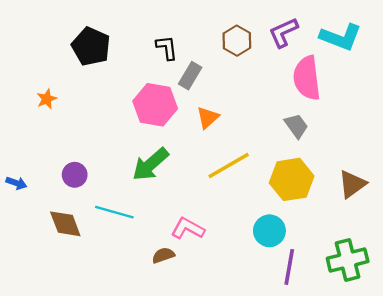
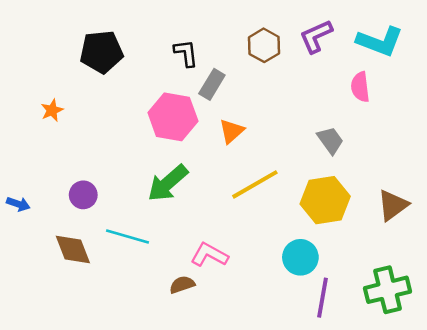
black pentagon: (91, 46) -> (101, 52), turned -30
pink semicircle: (307, 78) -> (360, 87), moved, size x0.6

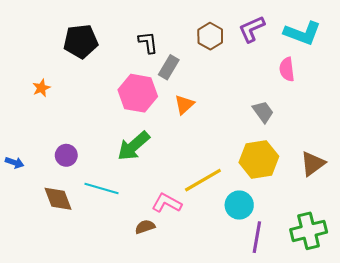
yellow line: (255, 184) -> (203, 180), moved

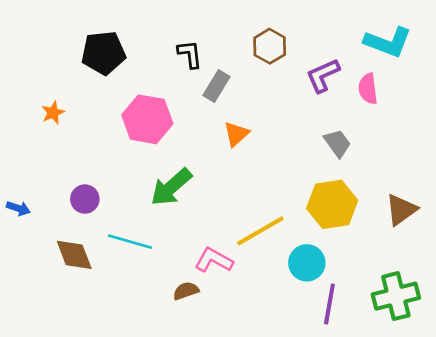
purple L-shape: (252, 29) -> (323, 75), moved
pink hexagon: (138, 93) -> (147, 119), moved

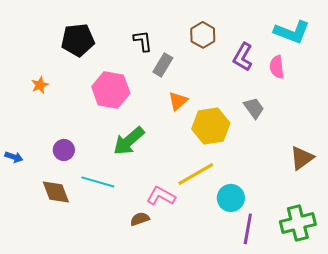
purple L-shape: (323, 75) -> (243, 57), turned -36
yellow hexagon: (332, 204) -> (211, 126), moved

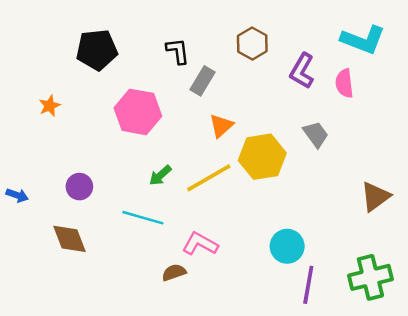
green arrow: (129, 141) -> (160, 175), size x0.6
yellow line: (196, 174) -> (209, 178), moved
cyan line: (98, 182) -> (143, 218), moved

